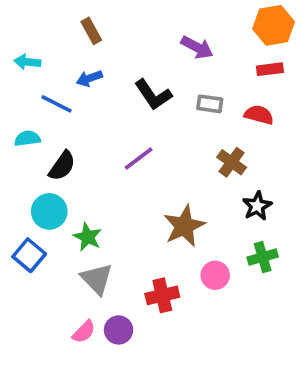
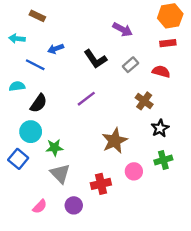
brown rectangle: (91, 31) -> (37, 16), moved, turned -35
gray rectangle: (210, 104) -> (130, 65), turned -49
green star: (88, 237) -> (54, 148), turned -30
pink semicircle: (84, 332) -> (40, 207), moved

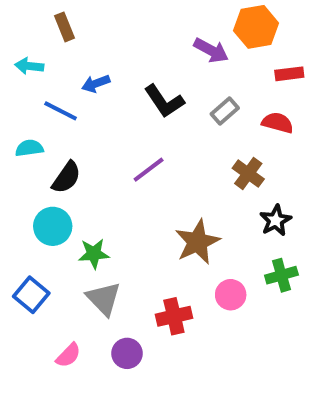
brown rectangle: (37, 16) -> (64, 27), turned 42
orange hexagon: (170, 16) -> (256, 27), moved
blue square: (18, 159) -> (31, 295), moved

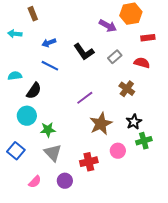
blue line: (61, 111) -> (50, 66), moved
purple line: (149, 170) -> (85, 98), moved
black star: (276, 220) -> (134, 122), moved

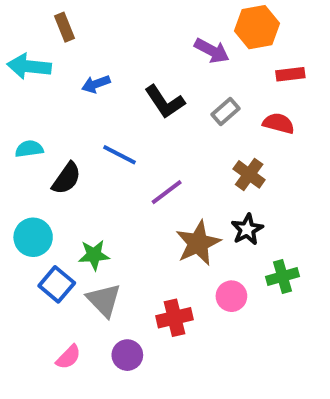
cyan arrow: (15, 34) -> (29, 66), size x1.5
blue line: (50, 66) -> (119, 155), moved
cyan circle: (27, 116) -> (33, 237), moved
black star: (134, 122) -> (247, 229), moved
blue square: (16, 151) -> (57, 284), moved

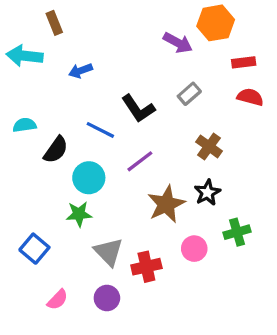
black L-shape: (165, 102) -> (138, 109), moved
red semicircle: (279, 123) -> (250, 97), moved
cyan circle: (33, 237) -> (89, 178), moved
blue square: (57, 284) -> (34, 249), moved
gray triangle: (104, 300) -> (109, 252), moved

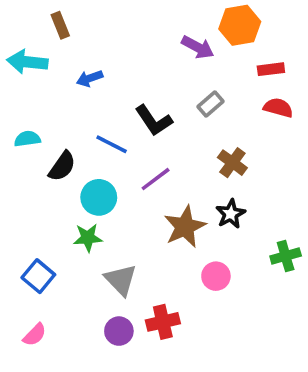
green cross: (237, 232) -> (286, 256), moved
red cross: (146, 267) -> (163, 322), moved
pink semicircle: (58, 300) -> (35, 335), moved

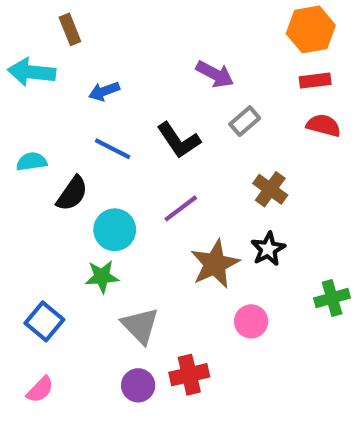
orange hexagon: (240, 25) -> (311, 29), moved
purple arrow: (198, 47) -> (215, 74), moved
blue line: (112, 144) -> (113, 149), moved

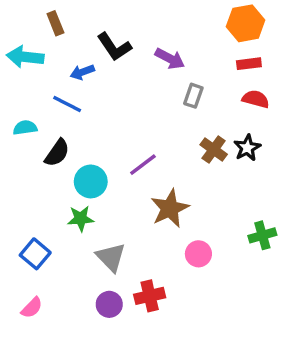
gray rectangle: (245, 121) -> (193, 96), turned -30
black L-shape: (179, 140) -> (114, 47), moved
blue line: (113, 149) -> (67, 104), moved
black star: (268, 249) -> (247, 148), moved

